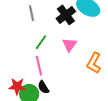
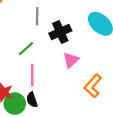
black cross: (66, 15) -> (60, 32), moved
green line: (41, 42) -> (26, 49), moved

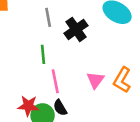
green line: (26, 49) -> (43, 54), turned -42
pink triangle: (71, 60) -> (95, 80), moved

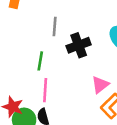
pink triangle: (95, 80) -> (100, 85), moved

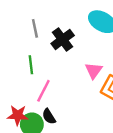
pink line: (45, 90) -> (43, 91), turned 40

